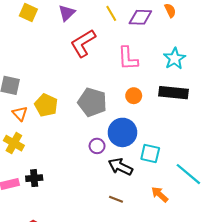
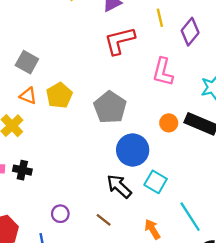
purple diamond: (140, 17) -> (190, 32), turned -70
orange circle: (134, 96) -> (169, 123), moved
orange triangle: (20, 114) -> (28, 96), turned -42
purple circle: (97, 146) -> (60, 214), moved

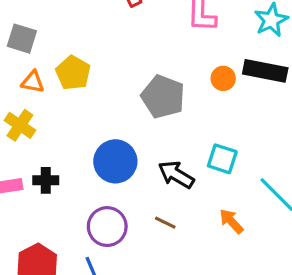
gray pentagon: (110, 107) -> (163, 97), moved
blue circle: (133, 150) -> (115, 161), moved
purple circle: (60, 214) -> (107, 227), size x1.6

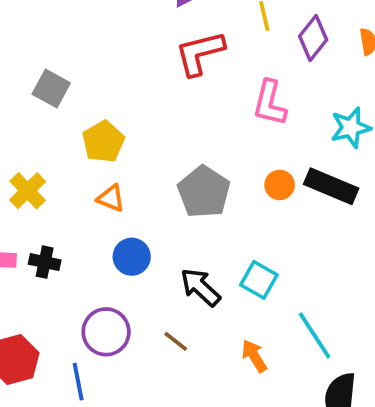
orange triangle: (33, 82) -> (111, 198), moved
blue circle: (115, 161) -> (132, 257), size x0.7

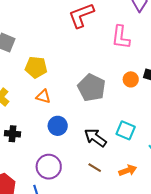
yellow pentagon: (103, 142) -> (36, 67), turned -30
brown line: (176, 341) -> (95, 168), moved
orange arrow: (254, 356) -> (128, 170), turned 108

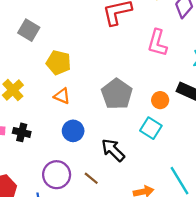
orange circle: (131, 79) -> (160, 100), moved
cyan square: (126, 130) -> (151, 128), moved
brown line: (95, 168) -> (91, 178), moved

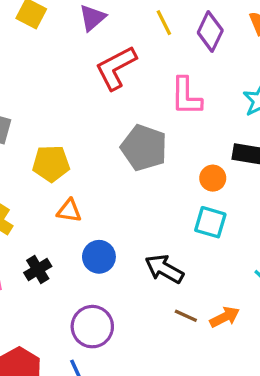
gray pentagon: (117, 94) -> (144, 148), moved
black cross: (22, 132) -> (38, 270), moved, turned -30
brown line: (91, 178) -> (186, 316), moved

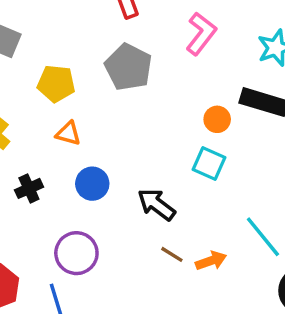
pink L-shape: (186, 96) -> (201, 34), turned -150
gray pentagon: (144, 148) -> (128, 67), moved

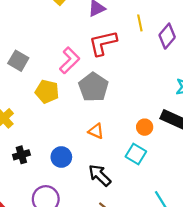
pink L-shape: (201, 34) -> (70, 60), moved
orange triangle: (68, 133) -> (96, 131), moved

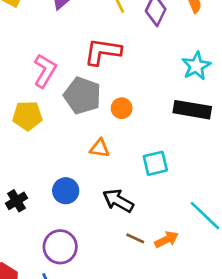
red L-shape: (103, 43) -> (103, 52), moved, turned 36
orange circle: (145, 127) -> (122, 108), moved
cyan square: (136, 154) -> (155, 163), turned -30

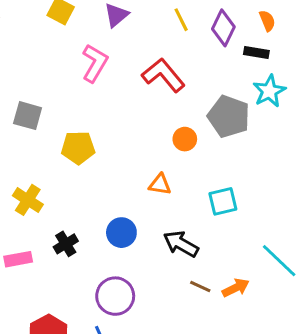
red L-shape: (103, 52) -> (163, 75), turned 42
pink L-shape: (45, 71) -> (95, 63), moved
gray pentagon: (82, 96) -> (229, 116), moved
black rectangle: (192, 110) -> (256, 52), moved, size x0.6

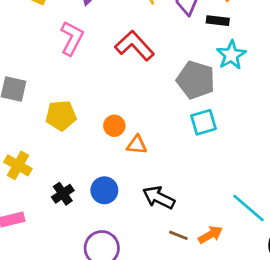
orange circle: (185, 139) -> (114, 126), moved
cyan square: (223, 201) -> (203, 122), moved
black cross: (66, 244) -> (63, 194), moved

